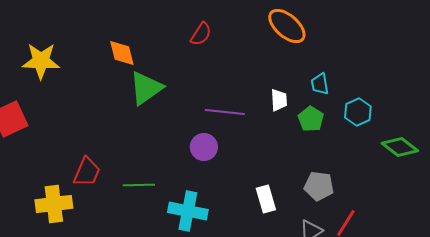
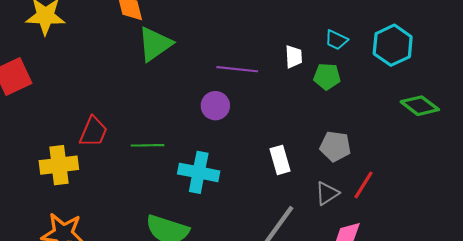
cyan trapezoid: (320, 84) -> (336, 40), turned -55
cyan hexagon: (358, 112) -> (393, 45), moved, size x1.4
green pentagon: (311, 119) -> (327, 76), turned -30

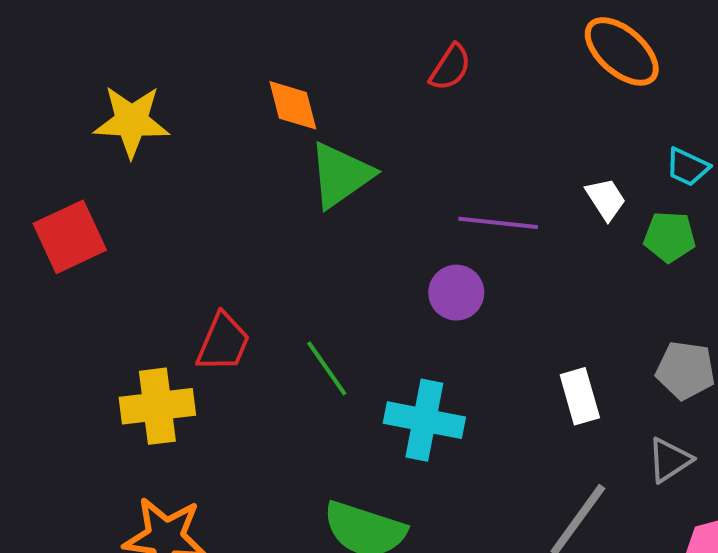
white trapezoid: (294, 57) -> (606, 199), turned -30
green line: (148, 145) -> (327, 368), turned 56

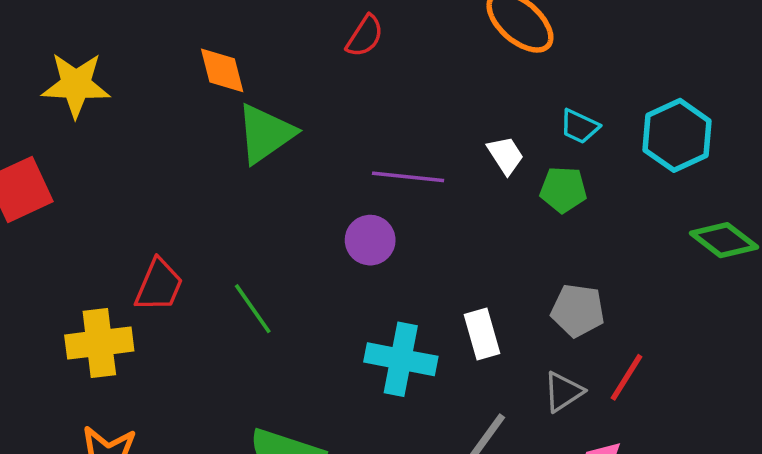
cyan cross: (424, 420) -> (401, 359), moved

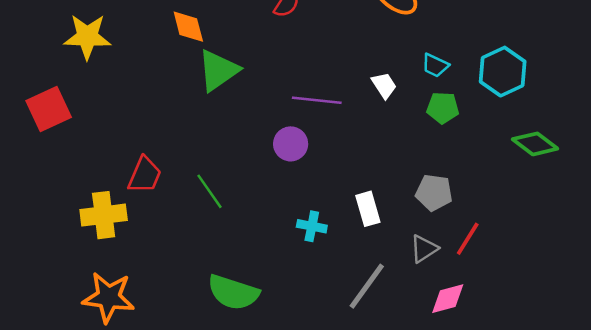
green pentagon: (563, 190) -> (443, 108), moved
cyan cross: (401, 359) -> (312, 226), size x0.6

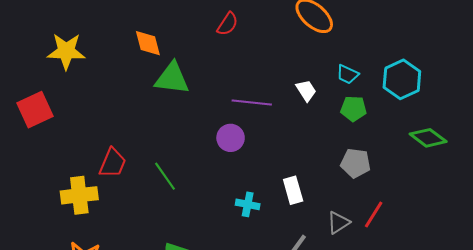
green triangle: (218, 70) -> (172, 78), turned 42
gray pentagon: (434, 193) -> (356, 163), moved

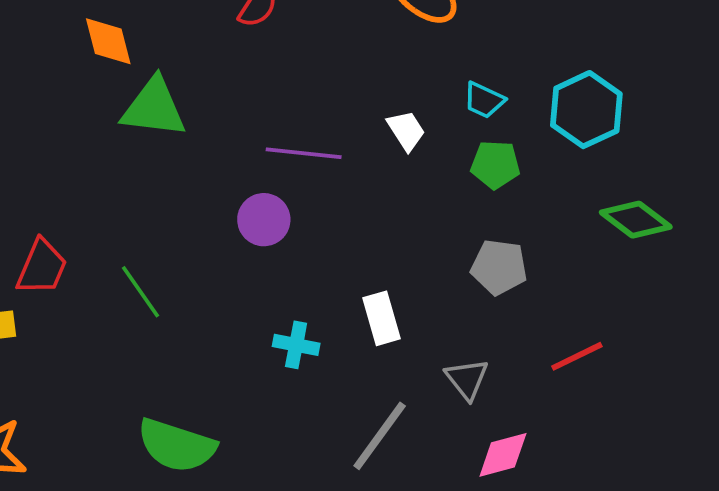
red line: (374, 214) -> (577, 356), moved, turned 32
gray triangle: (338, 223) -> (467, 379), turned -35

